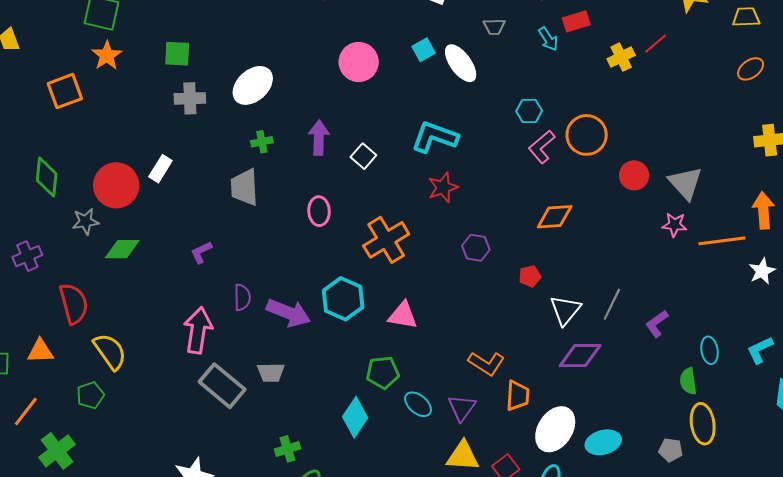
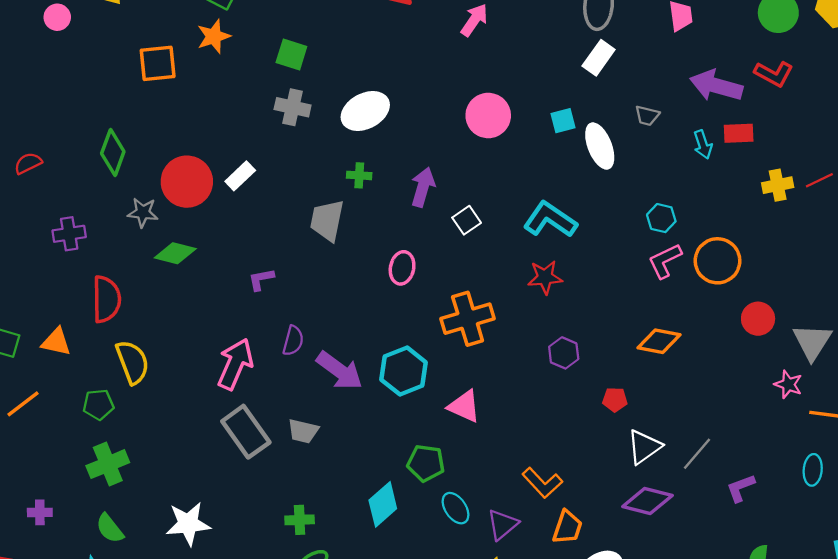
cyan ellipse: (710, 350) -> (813, 470), moved
green cross: (57, 451) -> (108, 464), moved

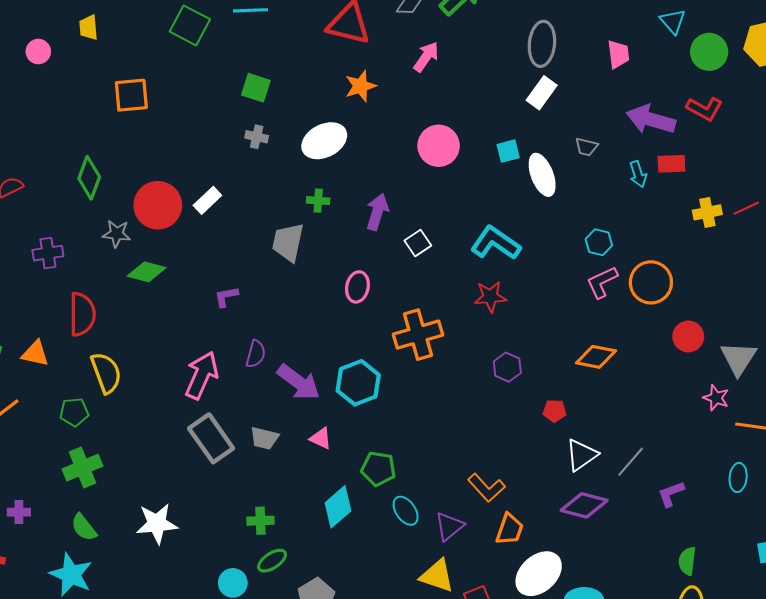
orange star: (214, 36) -> (360, 86), moved
gray cross: (293, 107) -> (257, 137), size x0.7
pink triangle: (464, 406) -> (321, 438), moved, size x0.7

